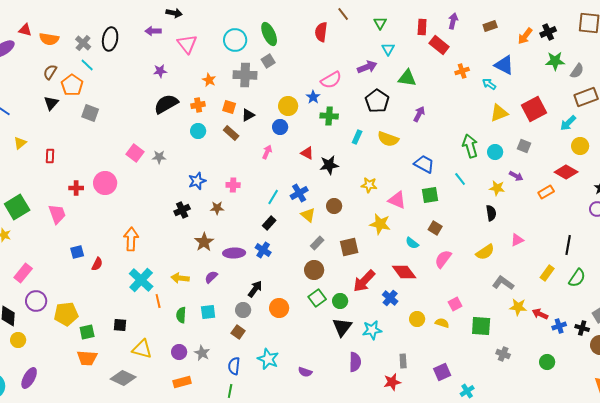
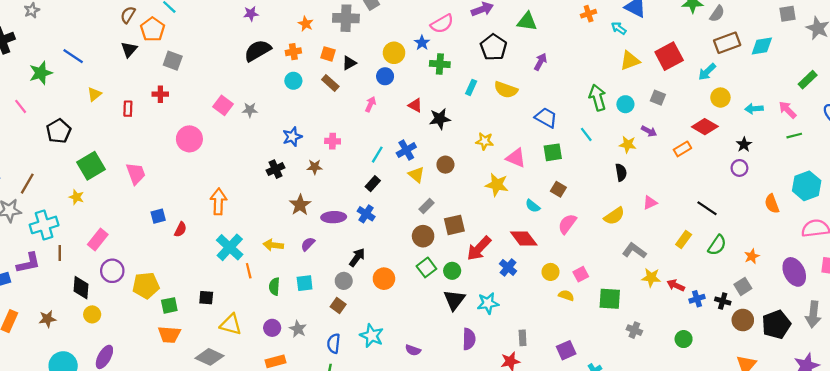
red cross: (76, 188) -> (160, 94), moved
black line: (568, 245) -> (707, 208), turned -66
brown square: (349, 247) -> (454, 225), moved
yellow circle: (417, 319) -> (551, 272), moved

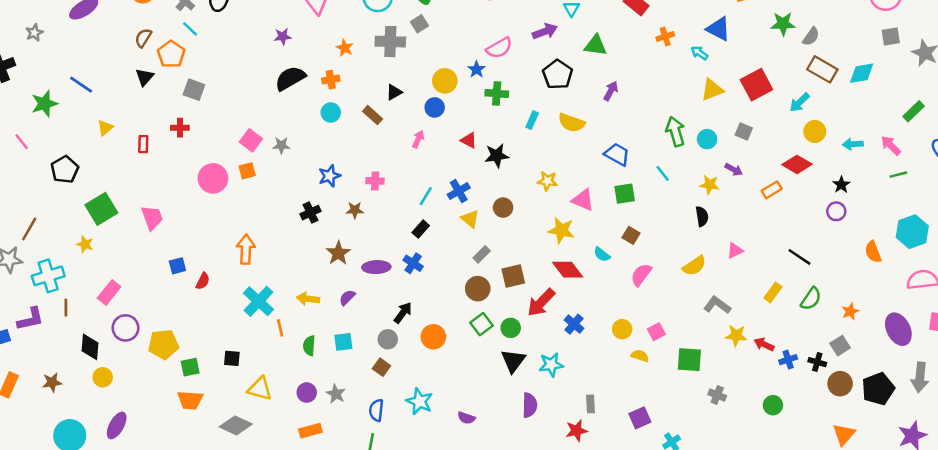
brown rectangle: (727, 43) -> (822, 69), turned 50
orange square: (328, 54) -> (247, 171), moved, turned -32
red diamond: (524, 238) -> (568, 270), moved

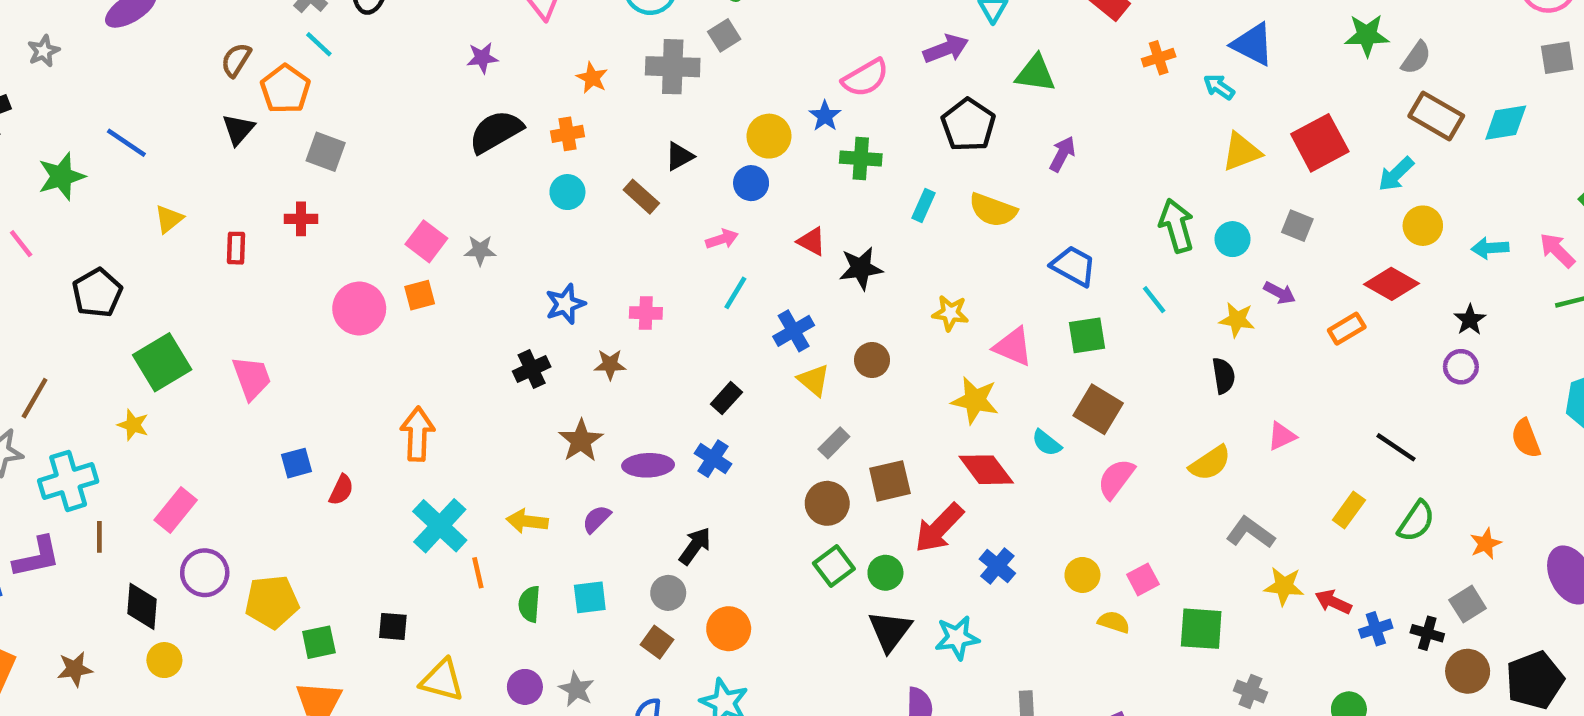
pink arrow: (418, 139) -> (722, 239), turned 48
cyan line: (426, 196) -> (735, 293), moved
brown square: (631, 235) -> (1098, 409), size x1.5
orange circle: (433, 337) -> (729, 629), moved

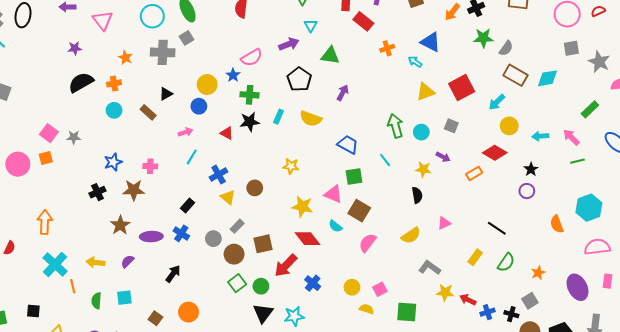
black star: (861, 268) -> (250, 122), moved
pink triangle: (1013, 347) -> (333, 194), moved
brown star: (610, 364) -> (134, 190), size x1.5
gray circle: (668, 593) -> (213, 239), moved

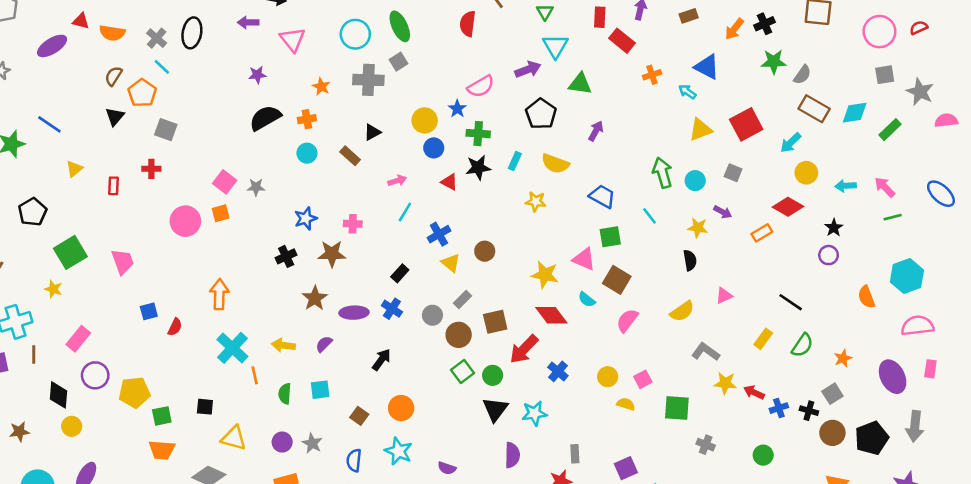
cyan triangle: (311, 26) -> (555, 46), size x1.5
blue circle: (199, 106) -> (434, 148), moved
green rectangle: (590, 109) -> (890, 130), moved
yellow star: (291, 166) -> (536, 202), moved

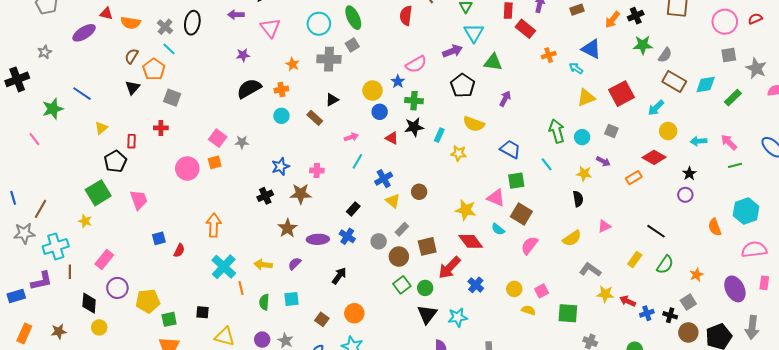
cyan rectangle: (515, 161) -> (439, 135), moved
black pentagon: (32, 212) -> (115, 161), moved

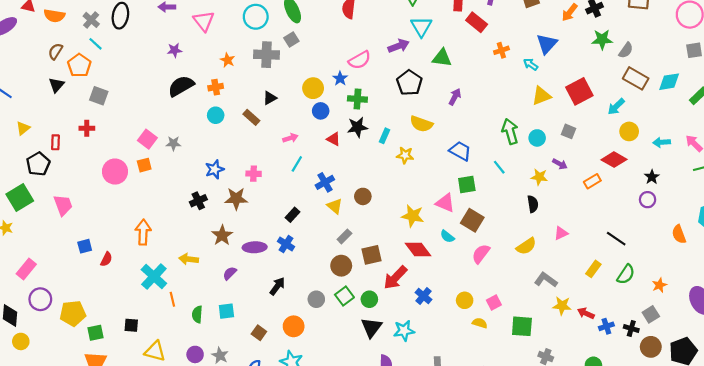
blue triangle: (591, 49) -> (547, 44), turned 45
gray circle: (379, 241) -> (316, 299), moved
yellow arrow: (263, 265) -> (189, 259), moved

